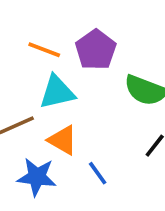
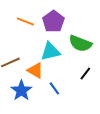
cyan triangle: (57, 92) -> (50, 51), moved
blue star: (37, 177) -> (21, 90), turned 30

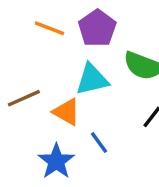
blue star: (21, 90) -> (56, 161), moved

